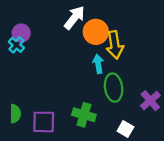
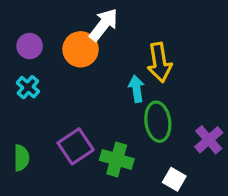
orange circle: (96, 32) -> (81, 49), moved
cyan cross: (16, 45) -> (28, 87), moved
purple square: (44, 122) -> (76, 146), moved, turned -35

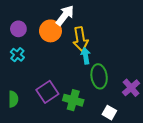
yellow arrow: (159, 62) -> (80, 39), moved

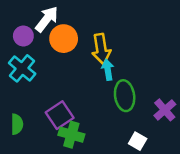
white arrow: (65, 15) -> (47, 19), moved
cyan cross: (17, 55) -> (22, 68), size x1.5
green cross: (73, 100) -> (71, 135), moved

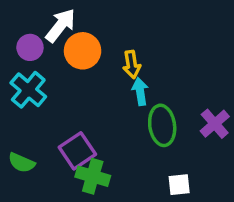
yellow arrow: (101, 49) -> (132, 64), size x0.7
purple cross: (165, 110) -> (215, 124), moved
green semicircle: (17, 124) -> (22, 163), turned 114
white square: (138, 141) -> (179, 185), turned -36

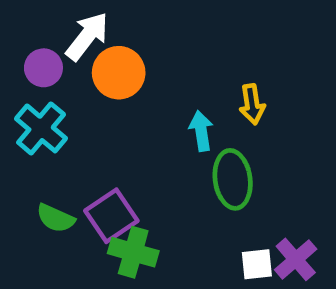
yellow arrow: (132, 64) -> (252, 104), moved
purple cross: (215, 124) -> (296, 259), moved
green semicircle: (22, 163) -> (56, 218), moved

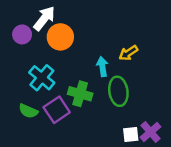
yellow arrow: (252, 104) -> (128, 53), turned 66
cyan cross: (41, 128) -> (42, 78), moved
green cross: (133, 252) -> (80, 94), moved

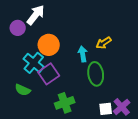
orange circle: (60, 37) -> (49, 45), moved
green cross: (80, 94) -> (65, 103), moved, turned -36
purple square: (57, 110) -> (49, 74), moved

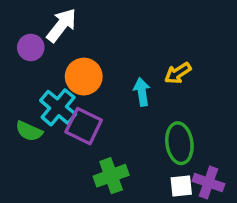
purple square: (49, 74) -> (84, 126), turned -30
green ellipse: (96, 74) -> (179, 143), moved
green semicircle: (23, 90) -> (29, 131), moved
purple cross: (122, 107) -> (208, 183), turned -30

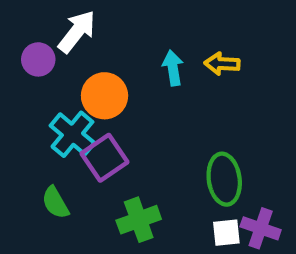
yellow arrow: (178, 73) -> (222, 64), moved, turned 36
cyan arrow: (142, 92) -> (173, 68), moved
purple square: (84, 126) -> (105, 158), turned 30
green semicircle: (29, 131) -> (55, 203), moved, turned 36

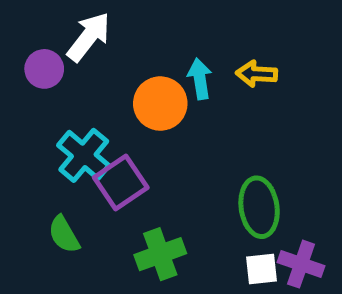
orange circle: (105, 96) -> (160, 104), moved

